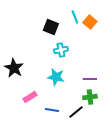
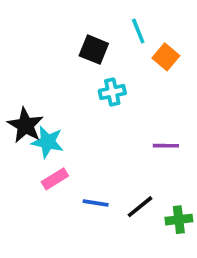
orange square: (90, 22) -> (166, 57), moved
cyan star: (56, 77) -> (48, 142), moved
green cross: (90, 97) -> (179, 220), moved

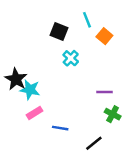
cyan cross: (112, 92) -> (71, 58), turned -35
black line: (140, 207) -> (94, 143), moved
green cross: (179, 220) -> (113, 114), moved, turned 35

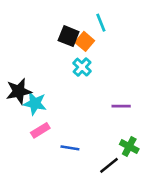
orange square: (104, 36) -> (85, 41), moved
black star: (16, 79) -> (19, 91), turned 30
green cross: (113, 114) -> (129, 147), moved

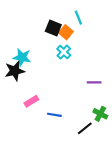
cyan star: (35, 103) -> (22, 57), moved

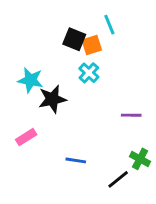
orange square: (66, 32) -> (92, 45), turned 32
black star: (15, 71) -> (52, 99), moved
pink rectangle: (31, 101) -> (26, 137), moved

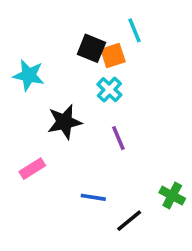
cyan star: (30, 80) -> (29, 75), moved
purple line: (131, 115) -> (118, 138), moved, turned 66
black line: (118, 179) -> (129, 221), moved

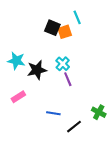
cyan star: (29, 75) -> (16, 61), moved
cyan cross: (109, 90) -> (63, 64), moved

